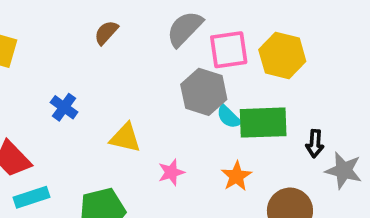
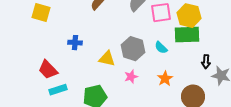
gray hexagon: (204, 92) -> (133, 49), moved
blue cross: (64, 107) -> (75, 43), turned -32
green rectangle: (263, 123) -> (187, 35), moved

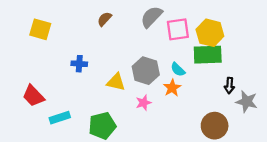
red trapezoid: (48, 70) -> (33, 96), moved
orange star: (165, 79) -> (172, 88), moved

